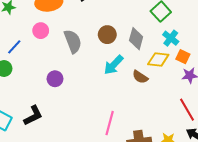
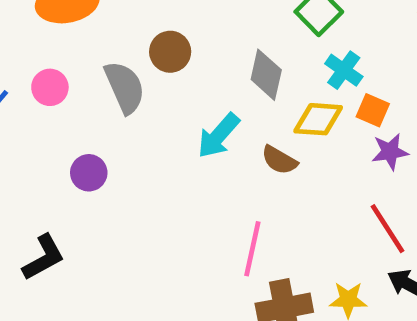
pink circle: (41, 31) -> (50, 87), moved
brown circle: (107, 35) -> (170, 52), moved
pink line: (110, 123) -> (252, 249), moved

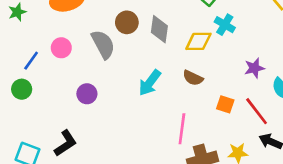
gray diamond: (266, 75) -> (159, 29), moved
orange square: (373, 110) -> (225, 104), moved
yellow diamond: (318, 119) -> (198, 41), moved
cyan arrow: (218, 136) -> (150, 83), moved

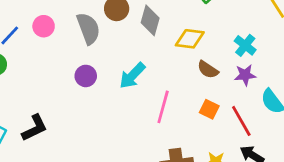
cyan cross: (225, 25) -> (245, 45), moved
brown semicircle: (193, 78) -> (208, 70), moved
purple circle: (87, 94) -> (86, 76), moved
pink line: (182, 129) -> (163, 107), moved

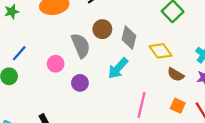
pink circle: (44, 26) -> (56, 64), moved
yellow diamond: (190, 39) -> (161, 51), turned 50
cyan arrow: (132, 76) -> (118, 68), moved

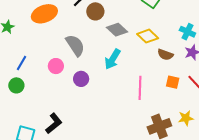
brown circle: (102, 29) -> (95, 11), moved
gray diamond: (129, 38) -> (117, 30), turned -50

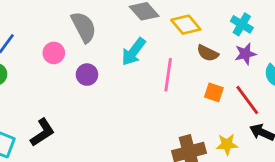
pink line: (140, 88) -> (168, 75), moved

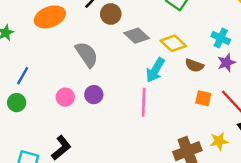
cyan arrow: (134, 52) -> (155, 70), moved
pink circle: (54, 53) -> (65, 97), moved
pink line: (168, 75) -> (144, 102), moved

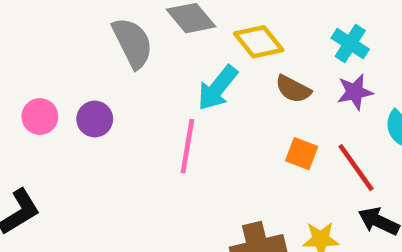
gray semicircle: (87, 54) -> (133, 43), moved

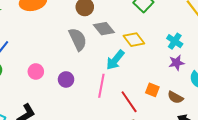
brown semicircle: (293, 89) -> (175, 97), moved
purple circle: (95, 119) -> (66, 79), moved
red line: (356, 168) -> (129, 102), moved

